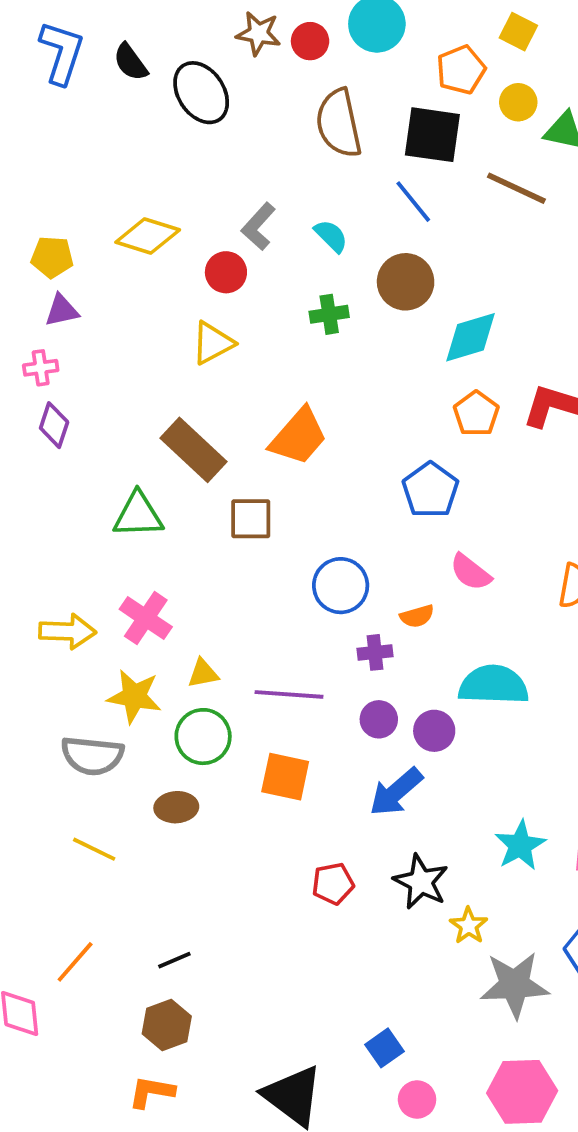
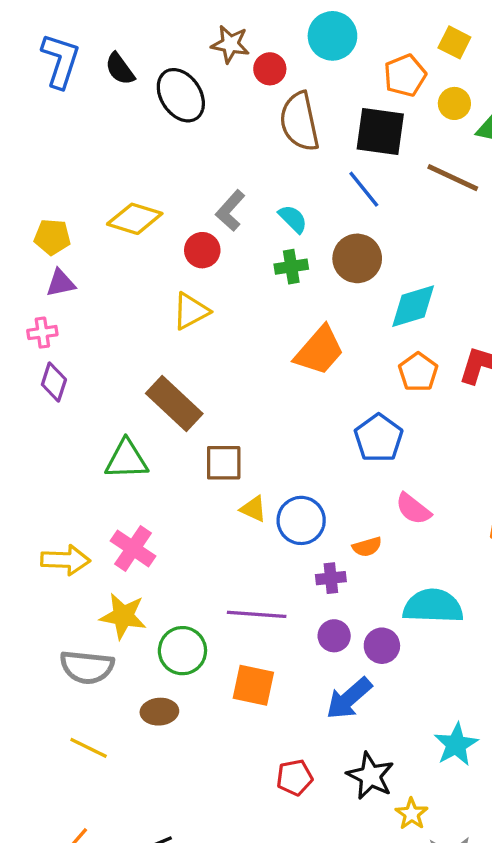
red circle: (310, 41) -> (270, 69), moved
green cross: (329, 314) -> (291, 267), moved
orange trapezoid: (299, 437) -> (319, 351), moved
yellow triangle: (203, 673) -> (253, 509), moved, turned 36

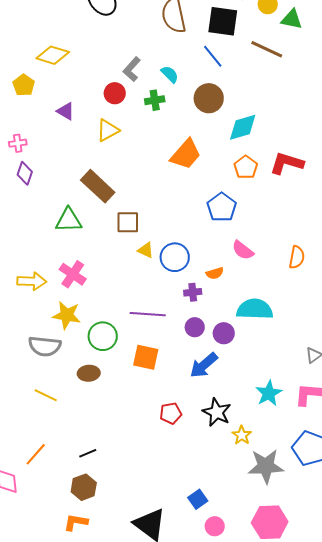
yellow diamond: (135, 219) -> (53, 55), moved
yellow pentagon: (52, 237) -> (24, 85), turned 30
green cross: (291, 267) -> (155, 100), moved
purple triangle: (61, 283) -> (66, 111), moved, turned 42

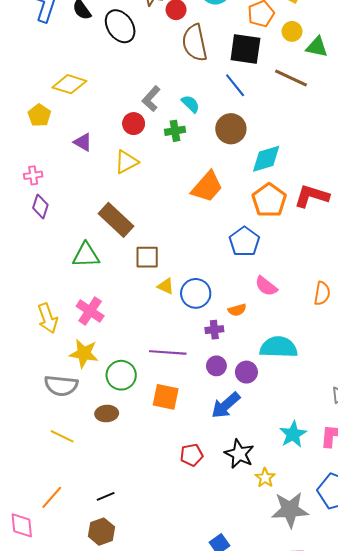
orange pentagon: (246, 167) -> (269, 200), size x1.4
yellow arrow: (32, 281) -> (48, 318), turned 68

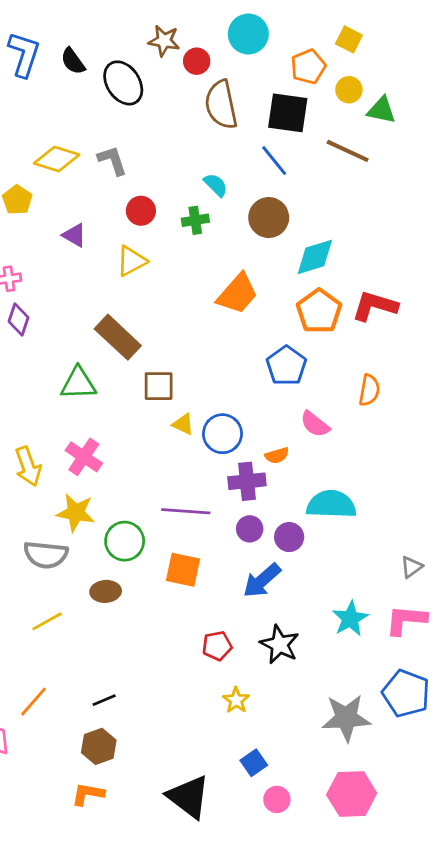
gray L-shape: (151, 99) -> (112, 160), moved, turned 120
orange semicircle: (322, 293) -> (369, 390), moved
purple cross: (214, 330) -> (247, 481), size x1.5
yellow line: (62, 436) -> (47, 621), turned -55
yellow star: (265, 478) -> (236, 700), moved

